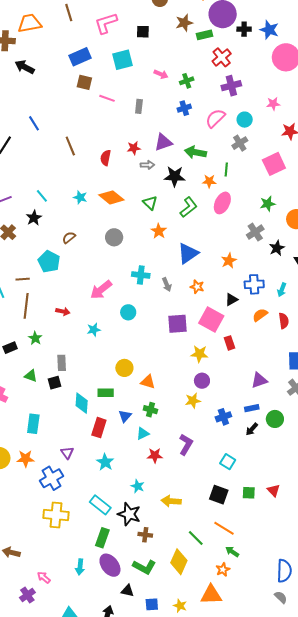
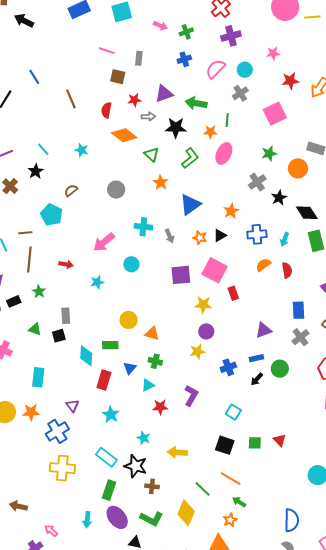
brown square: (84, 82) -> (118, 77), moved
orange diamond: (111, 197) -> (124, 135), moved
black triangle: (231, 300) -> (220, 235), moved

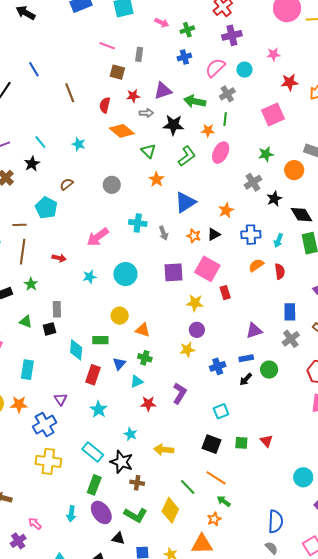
gray cross: (240, 93) -> (227, 94), moved
cyan circle: (131, 264) -> (125, 274), moved, size x1.5
cyan square: (233, 412) -> (221, 411), turned 35

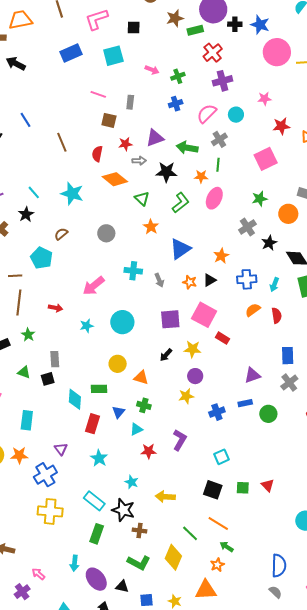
cyan star: (79, 144) -> (72, 194), size x1.6
red rectangle: (225, 293) -> (222, 338), turned -40
black arrow: (246, 379) -> (166, 355), moved
purple ellipse: (101, 513) -> (96, 579), moved

